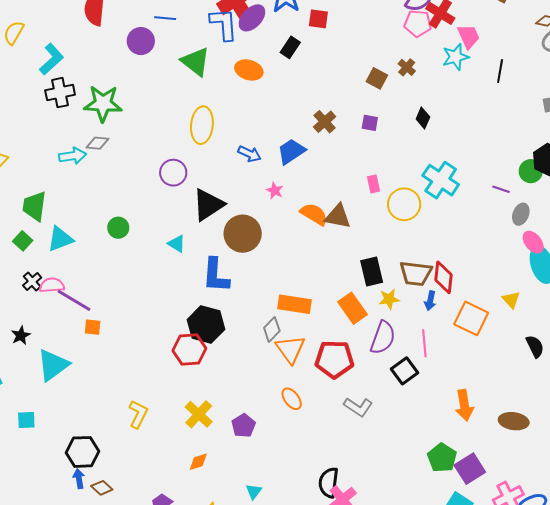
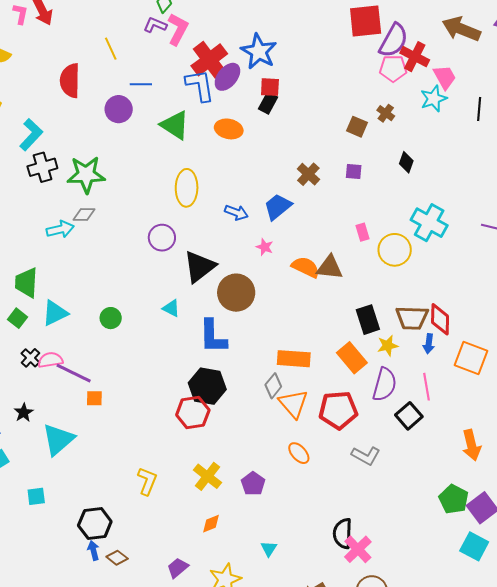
red square: (318, 19) -> (270, 87), moved
green circle: (118, 228) -> (111, 318), moved

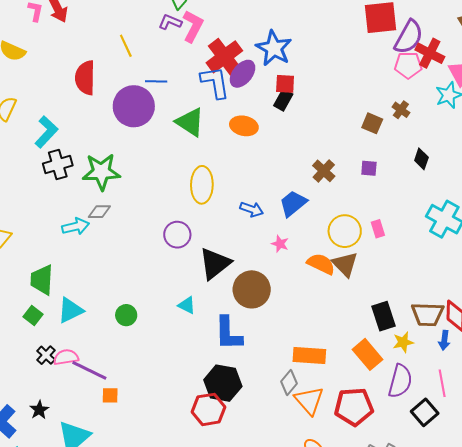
purple circle: (119, 109) -> (134, 106), size x1.5
yellow circle: (395, 250) -> (345, 231), moved
brown triangle: (330, 267) -> (345, 264), turned 40

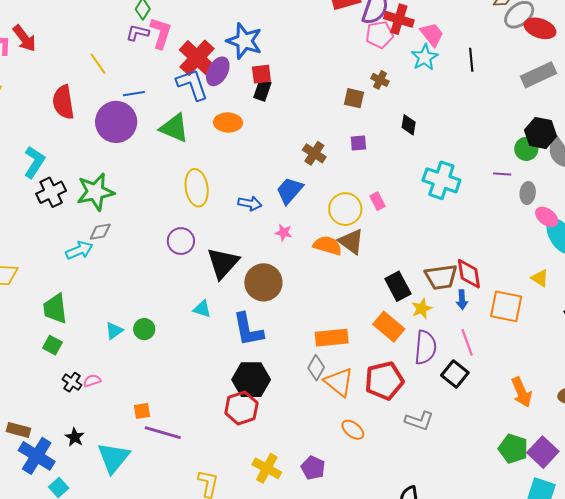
cyan triangle: (70, 310) -> (114, 331), moved, size x0.7
pink semicircle: (66, 357) -> (92, 381), size x0.7
purple line: (89, 370) -> (163, 433), moved

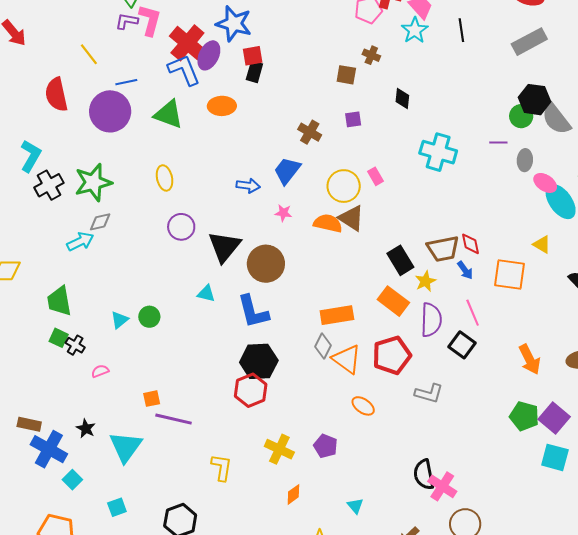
yellow ellipse: (197, 188) -> (165, 178), moved, size x0.7
red diamond: (469, 274) -> (471, 244), size x0.7
blue arrow: (462, 300) -> (465, 270), turned -30
black cross: (72, 382) -> (75, 345), moved

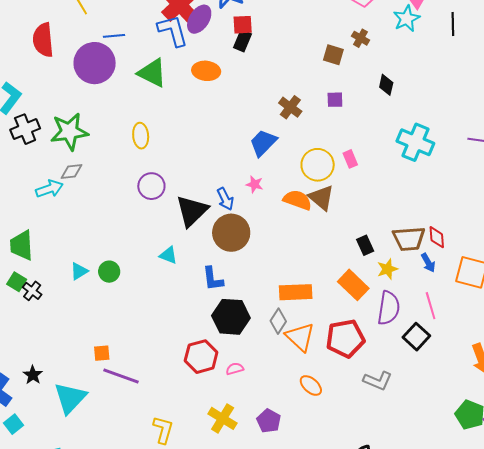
blue arrow: (248, 186) -> (225, 199), moved, turned 50
black rectangle: (400, 260) -> (365, 245), size x0.7
blue L-shape: (253, 312) -> (213, 279), size x0.7
black hexagon: (259, 361) -> (231, 317), moved
pink semicircle: (100, 371) -> (235, 369), moved

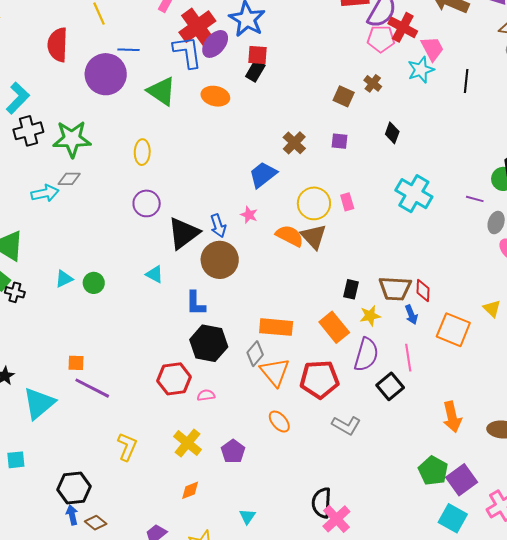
black rectangle: (365, 245) -> (351, 289), turned 30
black cross: (32, 291) -> (15, 292), turned -30

